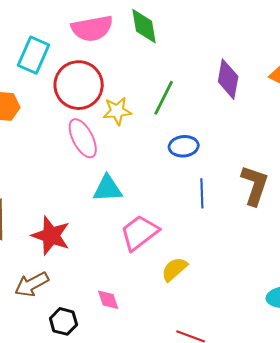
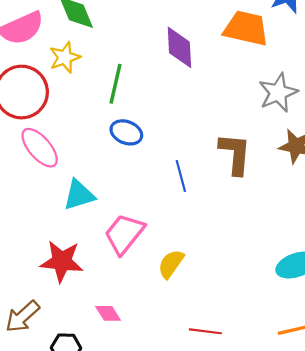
yellow star: (117, 111) -> (65, 57), moved
blue ellipse: (184, 146) -> (126, 132), moved, turned 40
red star: (51, 236) -> (62, 261), moved

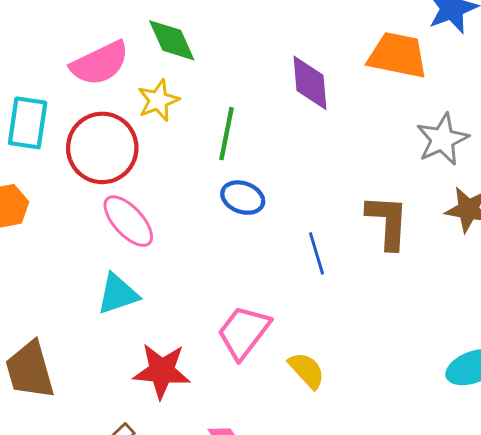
cyan triangle: (79, 195) -> (118, 294), moved
yellow semicircle: (171, 264) -> (307, 370), turned 104

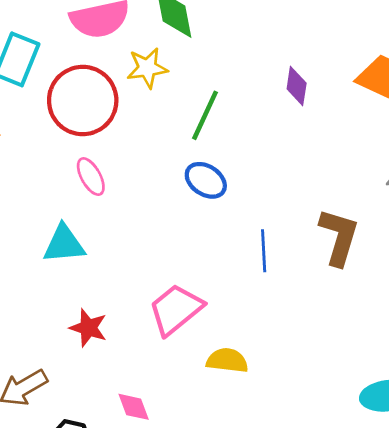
purple diamond: (310, 83) -> (297, 86), size x0.7
pink ellipse: (128, 221) -> (91, 177), size x0.7
yellow semicircle: (307, 370) -> (227, 360), turned -54
red star: (162, 371) -> (88, 328), size x0.7

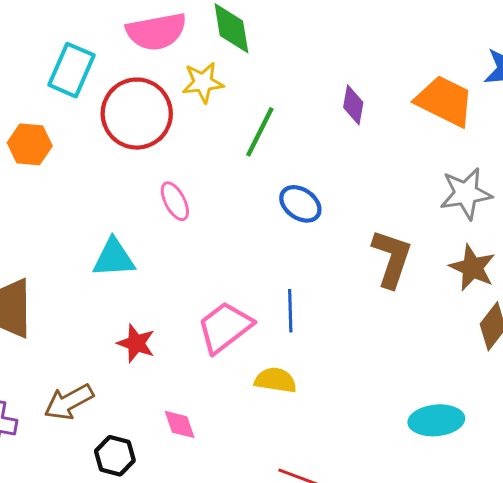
pink ellipse: (91, 177) -> (175, 201), moved
blue ellipse: (206, 180) -> (300, 204), moved
blue line: (264, 251) -> (290, 311), moved

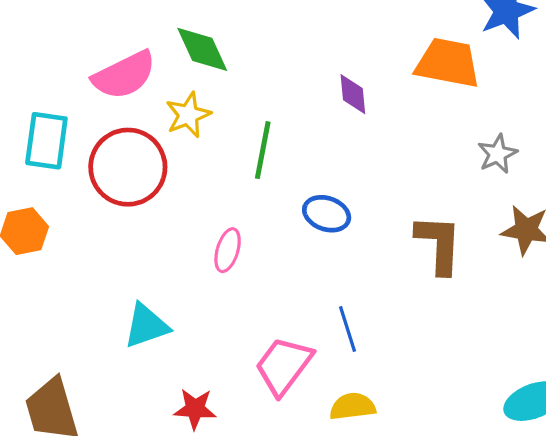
gray star: (466, 193) -> (497, 154), size x0.7
pink ellipse: (175, 201) -> (228, 250), moved, turned 60

